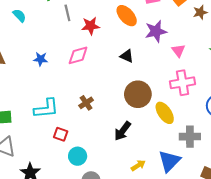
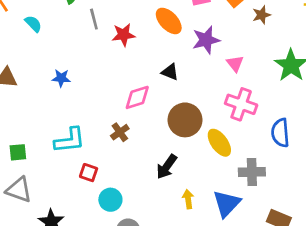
pink diamond: (78, 55) -> (137, 97), moved
pink cross: (183, 83) -> (241, 104), turned 30
yellow arrow: (138, 165) -> (188, 199), moved, turned -64

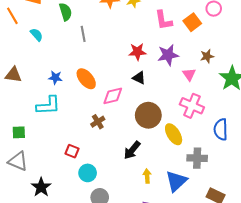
brown star: (262, 15) -> (207, 56), moved
orange ellipse: (169, 21) -> (86, 79), moved
red star: (123, 35) -> (137, 52), moved
cyan L-shape: (70, 140) -> (48, 106), moved

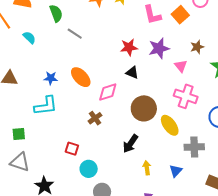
gray line: (83, 34) -> (75, 34), turned -42
blue triangle: (176, 181) -> (176, 171), size x0.6

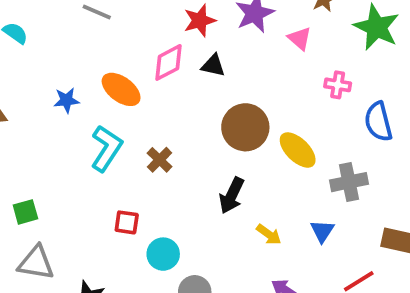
pink diamond: (108, 92) -> (168, 62), moved
pink cross: (186, 96) -> (338, 85), moved, size x0.6
cyan L-shape: (46, 106) -> (106, 148), moved, turned -40
yellow arrow: (147, 168) -> (269, 234), turned 144

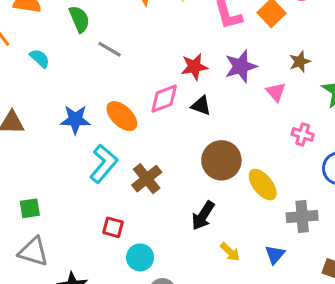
blue star: (66, 100) -> (75, 120), size x1.4
brown cross: (159, 160) -> (147, 179), size x1.4

